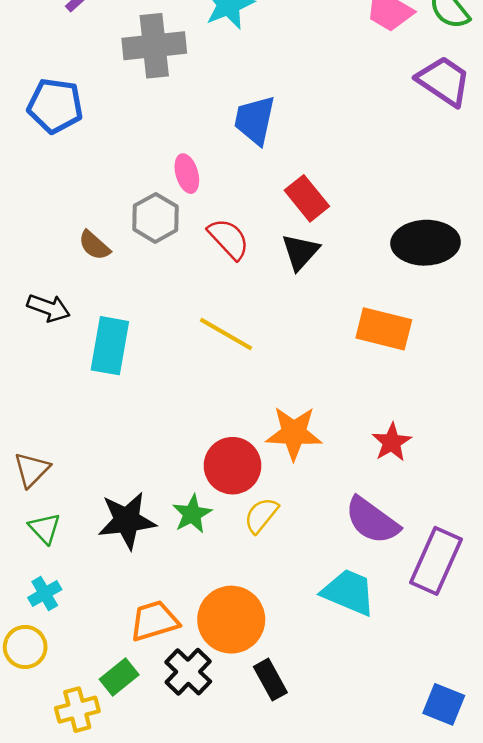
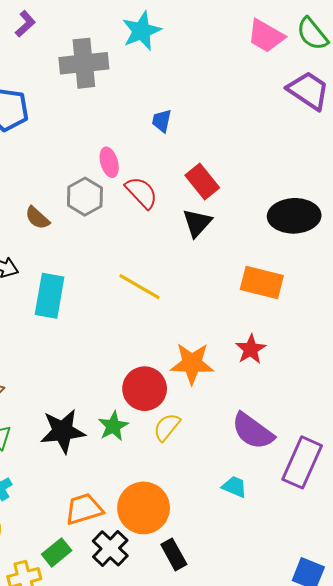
blue trapezoid: (255, 120) -> (162, 121), size x0.6
red semicircle: (229, 239) -> (142, 193), moved
red star: (392, 442) -> (251, 349), moved
cyan trapezoid: (349, 592) -> (235, 487), size x0.6

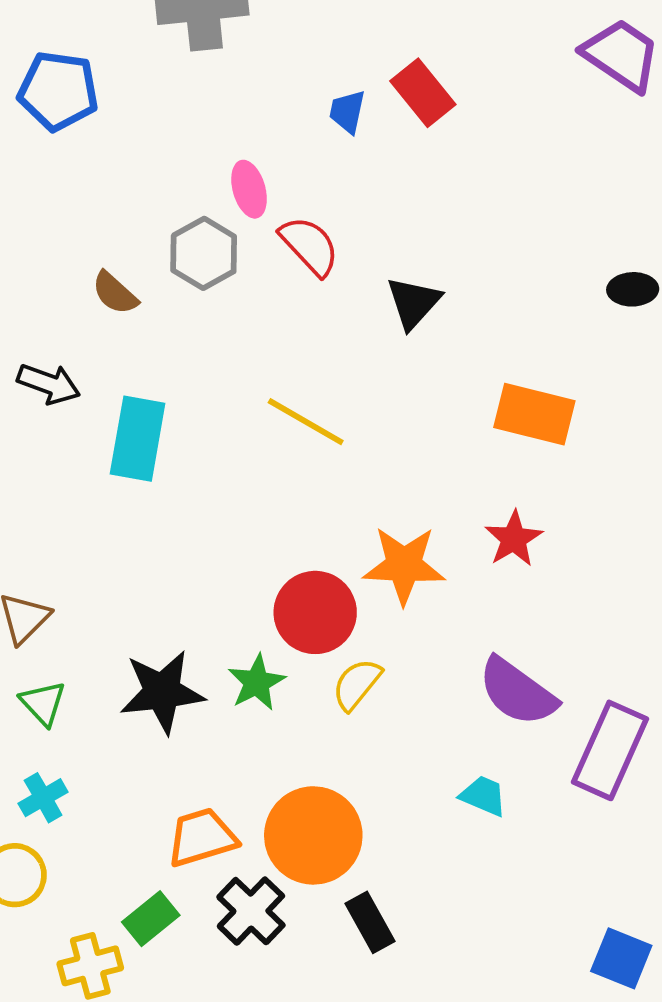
red rectangle: (202, 181) -> (423, 93), moved
black ellipse: (294, 216) -> (633, 289), moved, size x0.5

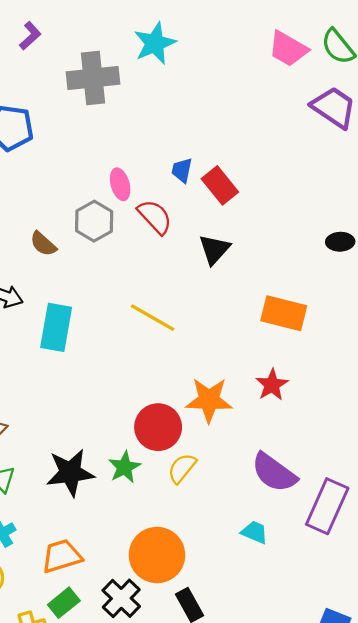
red rectangle: (423, 93) -> (220, 185), moved
blue trapezoid: (347, 112) -> (182, 170), moved
orange trapezoid: (202, 837) -> (62, 556), moved

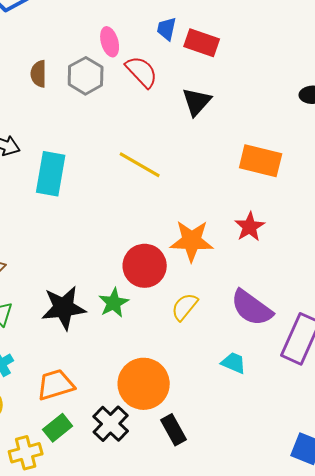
red rectangle: (220, 185) -> (202, 43), turned -32
brown semicircle: (43, 244) -> (39, 74), moved, turned 48
yellow semicircle: (182, 468) -> (185, 307), moved

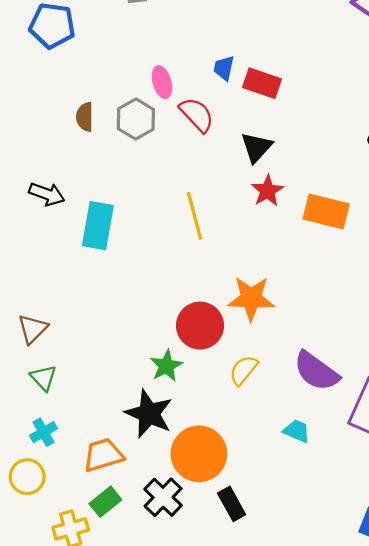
yellow line: (140, 165) -> (195, 216), turned 45
red star: (250, 227) -> (267, 191), moved
black star: (64, 308) -> (149, 414), moved, turned 30

